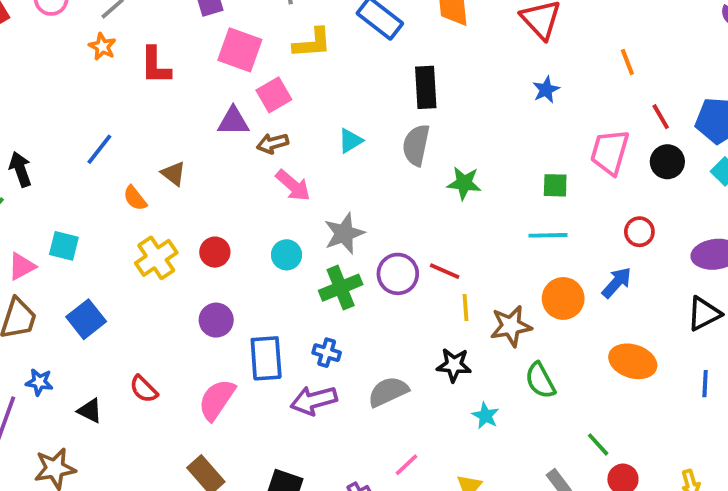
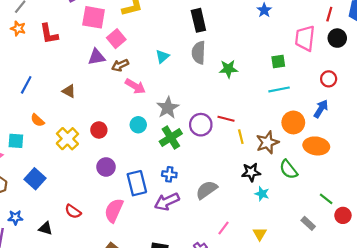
red line: (661, 117) -> (329, 14), turned 56
orange semicircle: (135, 198) -> (37, 120), moved
orange ellipse: (633, 361) -> (316, 146), moved
black star: (454, 365) -> (251, 172), moved

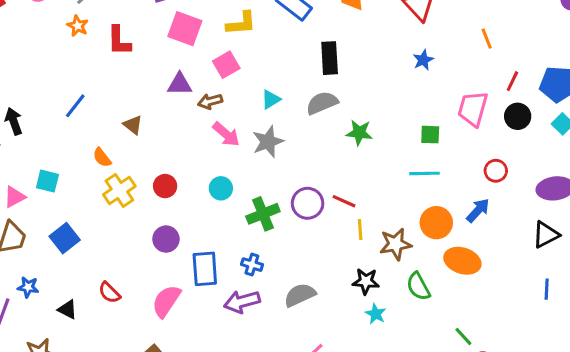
pink square: (116, 39) -> (226, 65), moved
gray semicircle: (199, 53) -> (322, 103), turned 55
gray star: (168, 108) -> (268, 142), moved
orange semicircle: (37, 120) -> (102, 158), moved

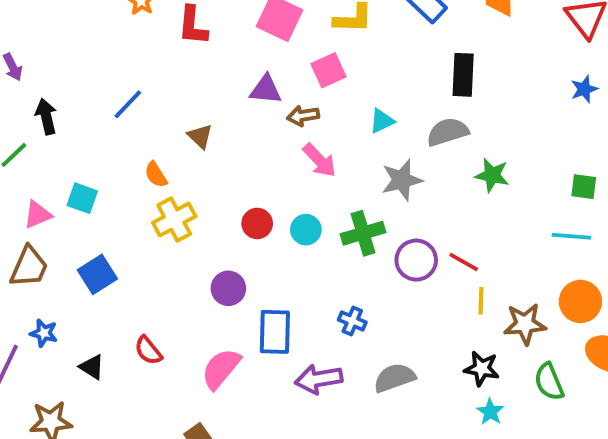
gray star: (268, 142) -> (402, 180), moved
red circle: (165, 186) -> (257, 223), moved
green cross: (263, 214) -> (363, 233), moved
blue cross: (252, 265) -> (352, 321), moved

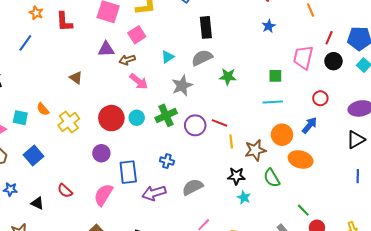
blue line: (128, 104) -> (25, 43), moved
orange semicircle: (156, 175) -> (43, 109), moved
red circle: (257, 223) -> (111, 118), size x1.6

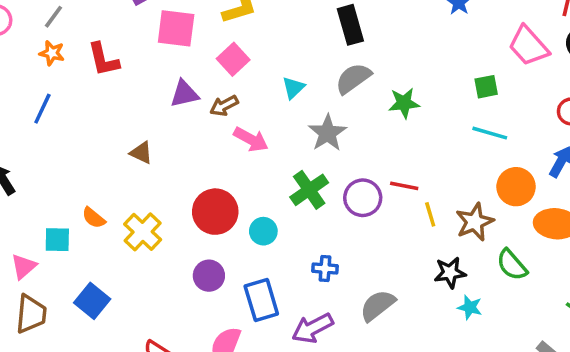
pink trapezoid: (303, 57) -> (528, 46), turned -45
cyan line: (273, 102) -> (490, 133), turned 30
cyan circle: (137, 118) -> (263, 231), moved

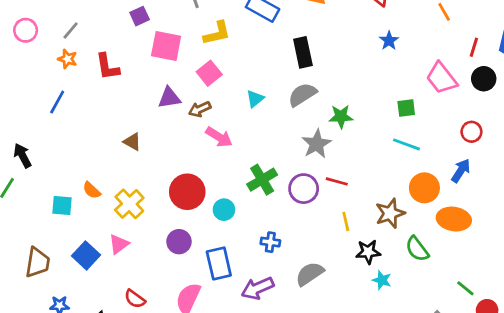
gray star: (327, 133) -> (317, 144), moved
yellow line: (430, 214) -> (346, 221), moved
pink triangle: (24, 266) -> (119, 244), moved

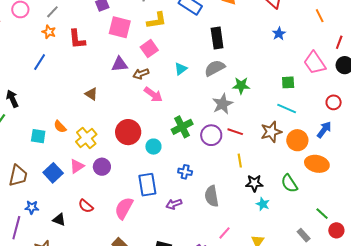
brown star: (390, 213) -> (271, 132), moved
purple circle: (179, 242) -> (102, 167), moved
gray semicircle: (310, 274) -> (212, 196), turned -70
purple arrow: (258, 288) -> (174, 204), size x0.7

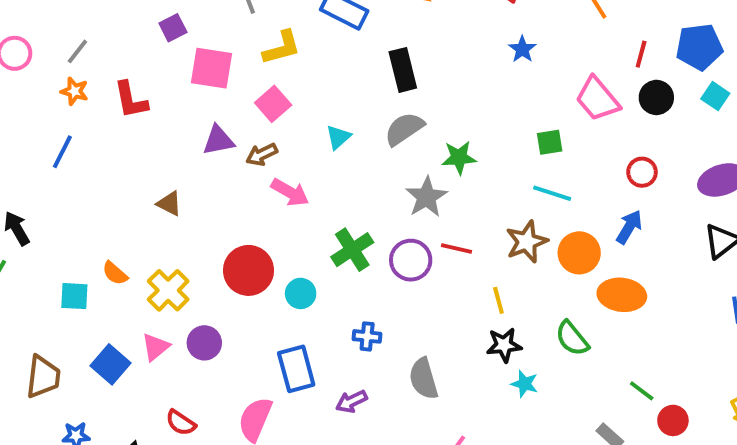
yellow line: (240, 161) -> (498, 300), moved

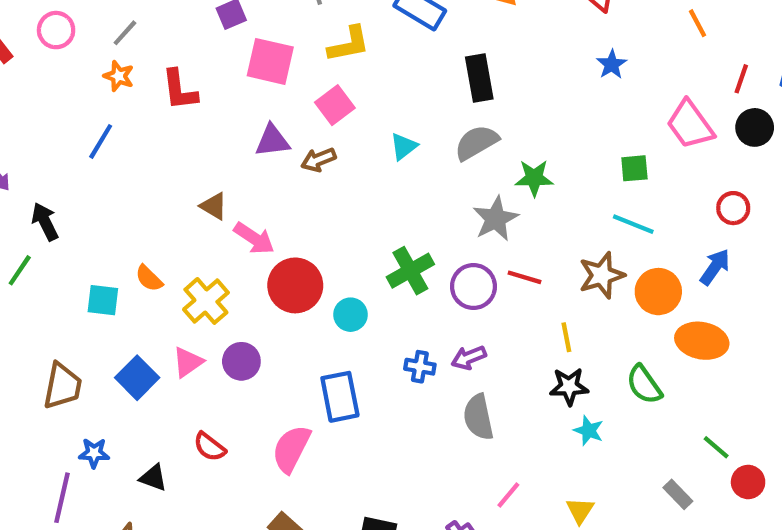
pink arrow: (290, 192) -> (254, 238), moved
purple arrow: (351, 401) -> (469, 358), moved

